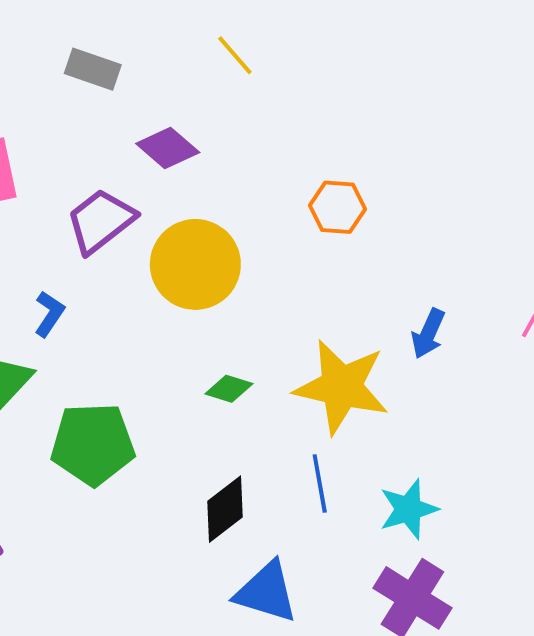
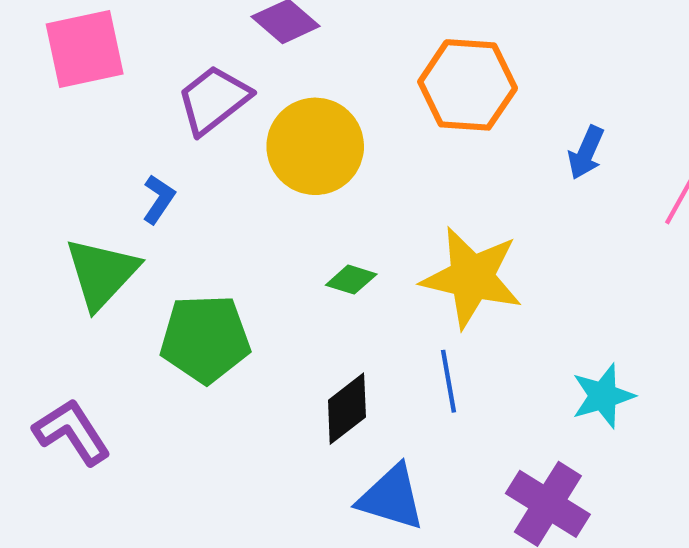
orange hexagon: (337, 207) -> (468, 85), size x1.6
blue arrow: (428, 334) -> (586, 153), moved
cyan star: (408, 509) -> (603, 396), moved

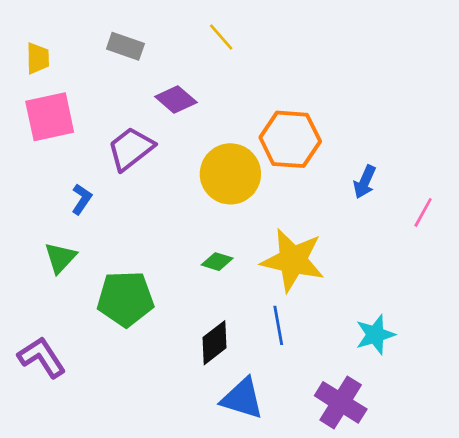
yellow circle: (315, 146) -> (230, 174), moved
blue L-shape: (159, 199) -> (82, 199), moved
green triangle: (102, 273) -> (60, 258), size x0.7

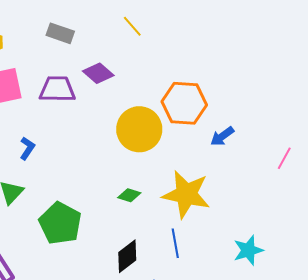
purple trapezoid: (131, 149) -> (57, 89), moved, turned 39
blue arrow: (365, 182) -> (222, 136), moved, turned 30
green pentagon: (125, 299) -> (60, 223), turned 30

